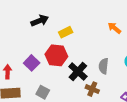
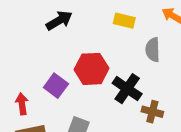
yellow rectangle: (66, 32) -> (124, 21), moved, turned 48
gray semicircle: (104, 66) -> (153, 50), moved

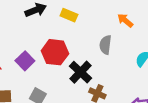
yellow rectangle: (124, 21) -> (69, 15), moved

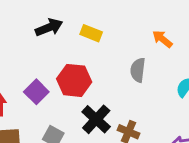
black cross: (80, 72) -> (96, 119), moved

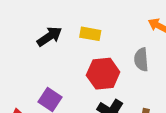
red hexagon: (74, 80) -> (103, 74), moved

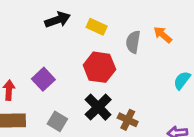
gray semicircle: (141, 60) -> (133, 42), moved

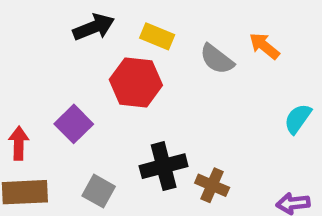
gray semicircle: (133, 42) -> (217, 59), turned -60
red hexagon: (99, 67) -> (136, 82), moved
black cross: (98, 107) -> (164, 166), turned 32

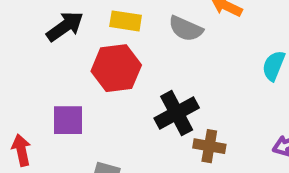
purple square: (74, 124) -> (68, 120), turned -32
black cross: (164, 166) -> (177, 113), moved

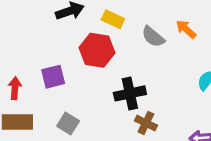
purple square: (68, 120) -> (53, 77), turned -30

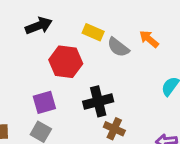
yellow rectangle: (113, 19) -> (93, 32), moved
purple square: (53, 77) -> (44, 102), moved

